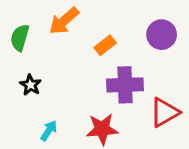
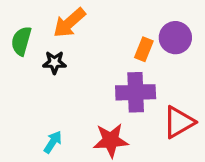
orange rectangle: (105, 45) -> (144, 49), moved, turned -30
black star: (30, 85) -> (54, 62), moved, turned -30

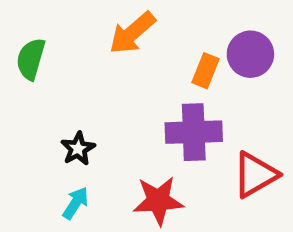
orange arrow: (69, 23) -> (132, 33), moved
black star: (54, 62) -> (78, 149), moved, turned -30

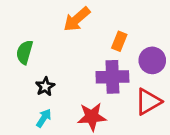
purple circle: (250, 54) -> (152, 60), moved
green semicircle: (31, 59) -> (25, 52), moved

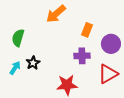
purple cross: (112, 77) -> (82, 56), size x0.7
cyan arrow: (44, 118) -> (15, 68), moved

